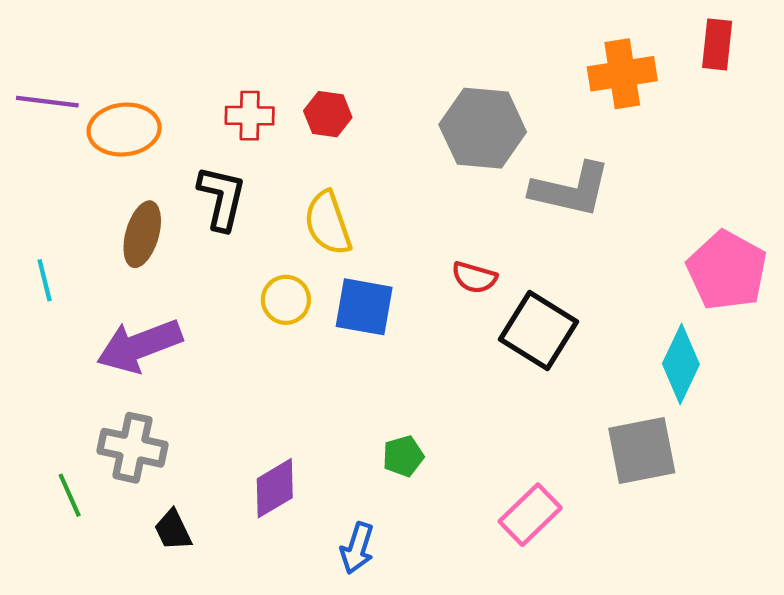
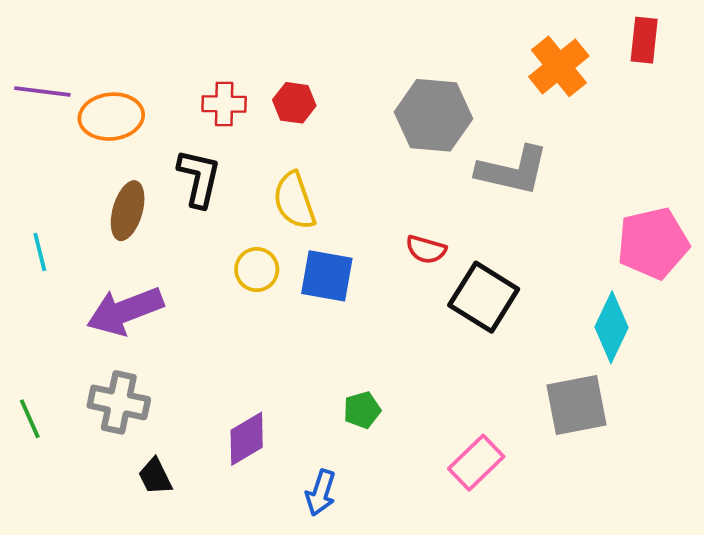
orange cross: (622, 74) -> (559, 66), turned -30
pink pentagon: (727, 270) -> (653, 243), turned 30
green line: (70, 495) -> (30, 419), moved

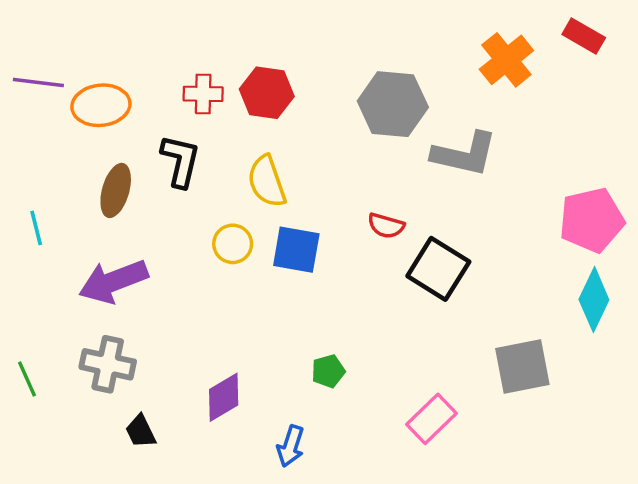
red rectangle: (644, 40) -> (584, 36), turned -66
red hexagon: (294, 103) -> (267, 93), size x1.4
cyan diamond: (612, 327) -> (594, 300), moved

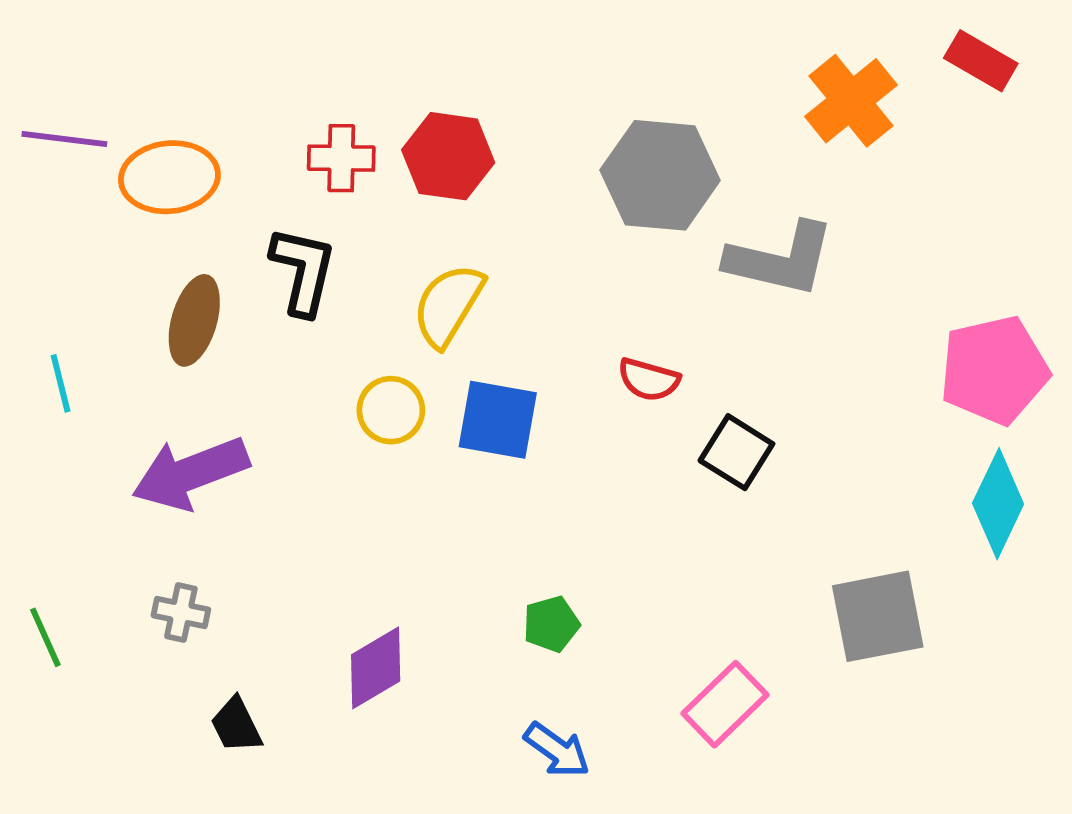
yellow semicircle: (267, 181) -> (448, 305), turned 50
black square: (438, 269) -> (736, 452), size x0.7
gray cross: (108, 364) -> (181, 613), size x0.6
blue arrow: (291, 446) -> (557, 750), moved, turned -72

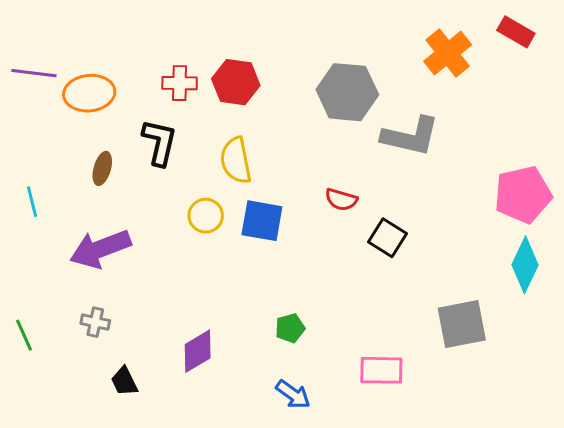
yellow semicircle: (448, 305) -> (236, 160), turned -42
brown ellipse: (194, 320) -> (102, 168), size x0.7
pink rectangle: (725, 704) -> (381, 370), turned 45

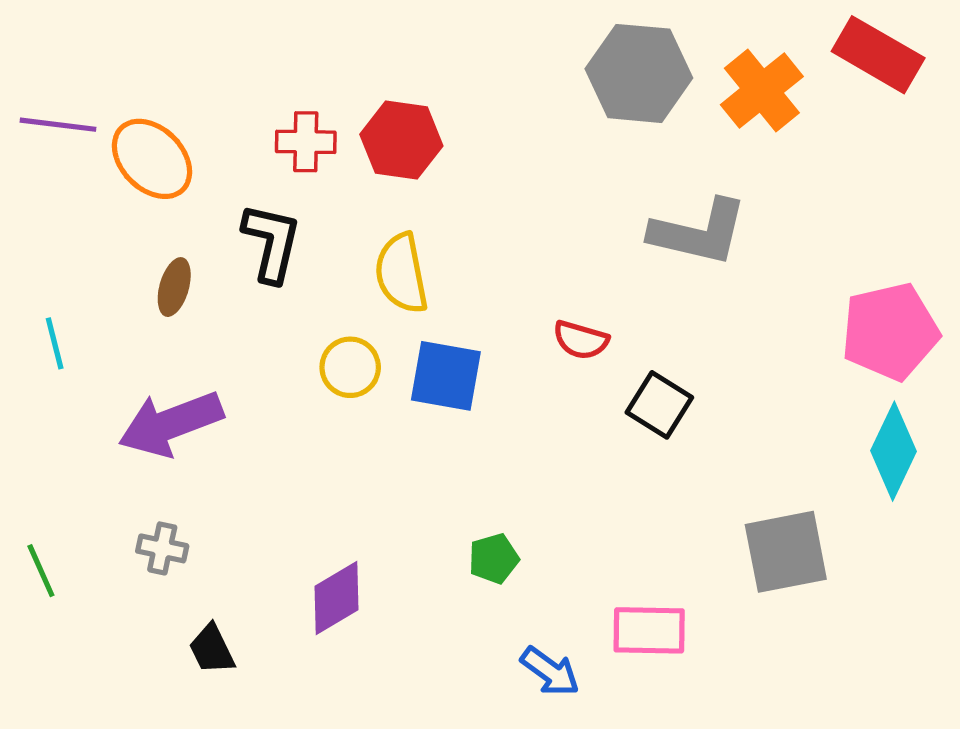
red rectangle: (516, 32) -> (878, 55), size x1.4
gray hexagon: (347, 92) -> (639, 73), moved
orange ellipse: (89, 93) -> (152, 159), turned 51
blue arrow: (293, 394) -> (550, 671), moved

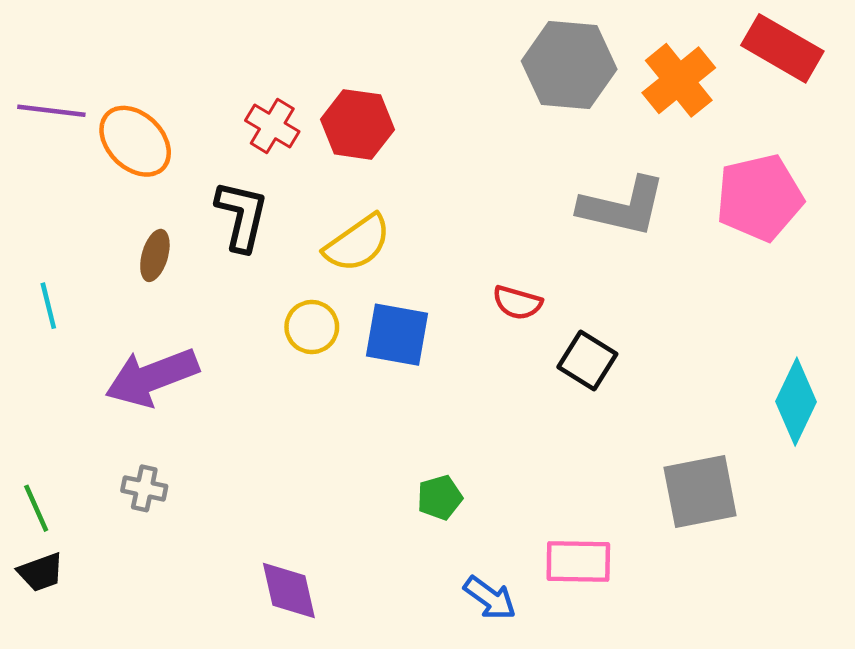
red cross: (306, 142) -> (272, 126), turned 30
yellow semicircle: (401, 273) -> (357, 243), turned -114
pink pentagon: (890, 331) -> (759, 198), moved
purple diamond: (336, 598) -> (289, 590), moved, turned -72
black trapezoid: (212, 649) -> (41, 572), moved, turned -84

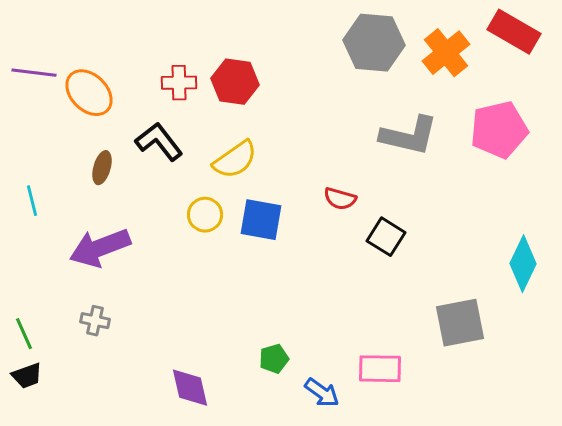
red cross: (272, 126) -> (179, 83), turned -32
black L-shape: (242, 216) -> (159, 142), turned -51
green pentagon: (440, 498) -> (274, 359), moved

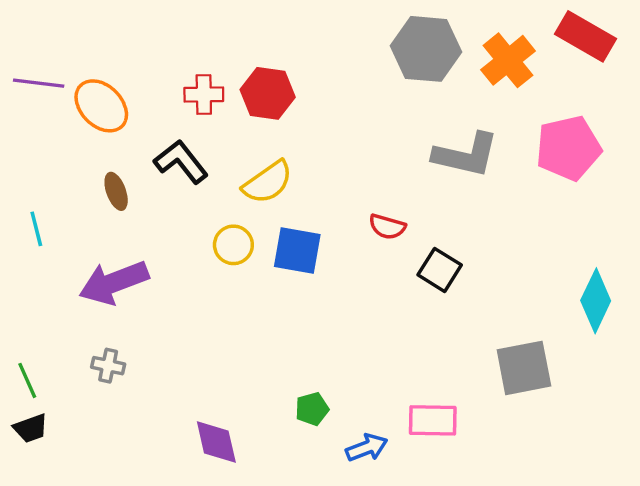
brown ellipse: (102, 168) -> (116, 191), turned -36
blue arrow: (322, 393) -> (367, 448), turned -57

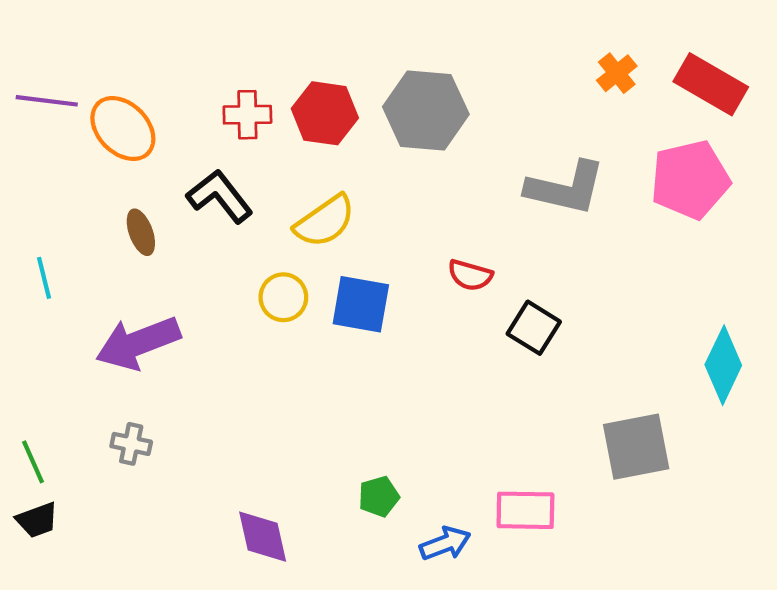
red rectangle: (585, 36) -> (711, 84), moved
gray hexagon: (426, 49) -> (426, 111), moved
orange cross: (508, 60) -> (617, 73), size x0.6

